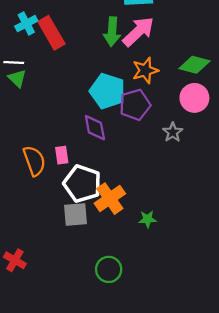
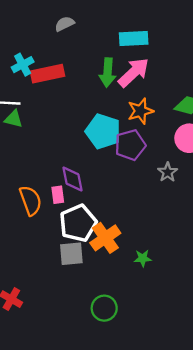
red rectangle: (51, 33) -> (48, 74), turned -72
green triangle: (17, 78) -> (14, 119), turned -30
purple diamond: (95, 128) -> (72, 179), moved
white pentagon: (82, 184) -> (78, 223), turned 30

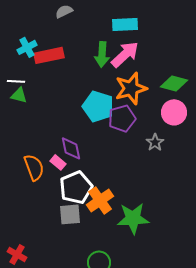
orange star: (140, 111) -> (131, 88), size x1.4
pink rectangle: (58, 195) -> (58, 162), turned -42
green star: (143, 258) -> (133, 218), size x2.0

